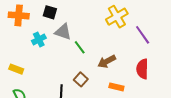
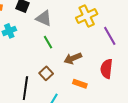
gray triangle: (63, 32) -> (44, 18), moved

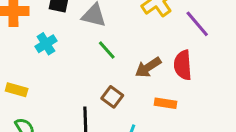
red semicircle: (107, 69) -> (183, 65), moved

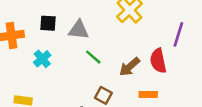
purple line: (197, 24) -> (178, 34), moved, turned 65

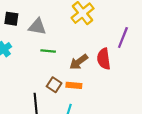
green line: (93, 57) -> (48, 51), turned -40
orange rectangle: (148, 95) -> (74, 85), moved

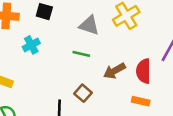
gray triangle: (37, 27) -> (89, 25), moved
orange rectangle: (74, 85) -> (141, 101), moved

